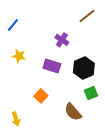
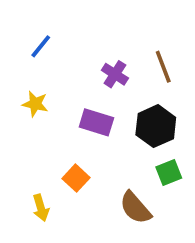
brown line: (87, 16) -> (163, 67), moved, turned -72
blue line: (13, 25) -> (41, 46), moved
yellow arrow: (16, 119) -> (41, 208), moved

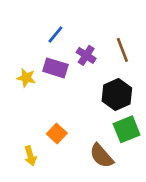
blue line: (41, 46) -> (55, 35), moved
purple rectangle: (96, 122) -> (55, 68), moved
green square: (169, 172) -> (127, 129), size x1.4

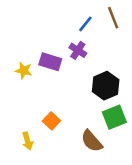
blue line: (55, 35) -> (85, 24), moved
brown line: (122, 50) -> (113, 18), moved

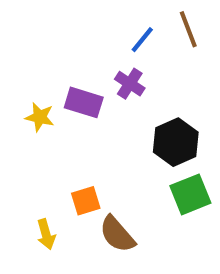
orange square: (51, 121) -> (86, 201), turned 30
brown semicircle: (92, 141) -> (117, 234), moved

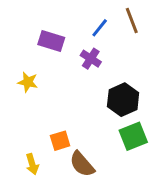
purple rectangle: (84, 102) -> (51, 41), moved

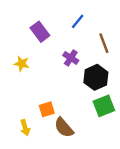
brown line: (132, 21) -> (104, 43), moved
purple rectangle: (51, 41) -> (40, 32), turned 36
purple cross: (91, 59) -> (71, 58), moved

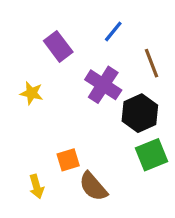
purple cross: (71, 58) -> (103, 85), size x1.5

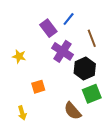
purple rectangle: (58, 46) -> (48, 28), moved
orange square: (68, 160) -> (38, 87), moved
brown semicircle: (93, 186) -> (73, 111), moved

